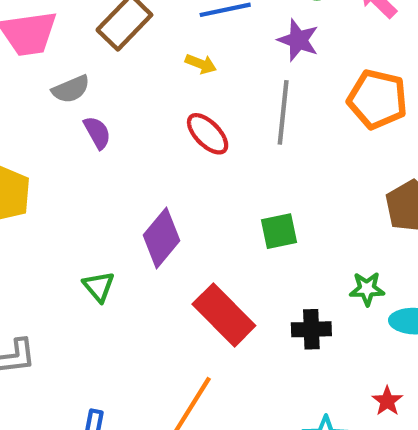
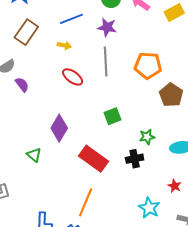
orange pentagon: (377, 99) -> (148, 66), moved
green star: (367, 289) -> (147, 137), moved

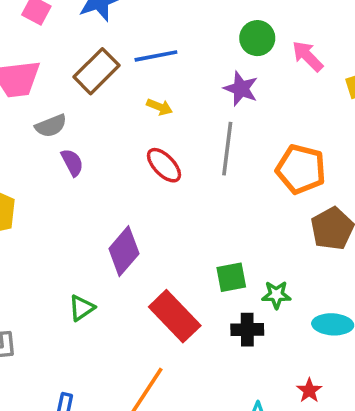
blue line: (71, 19) -> (156, 56), moved
green square: (112, 116) -> (231, 277), moved
green triangle: (34, 155) -> (82, 308), moved, turned 35

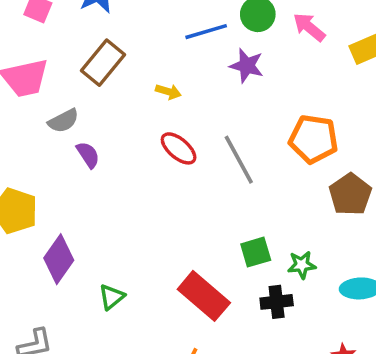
blue line: (156, 56) -> (206, 32), moved
gray line: (227, 149) -> (239, 160), moved, turned -30
purple diamond: (124, 251) -> (59, 259), moved

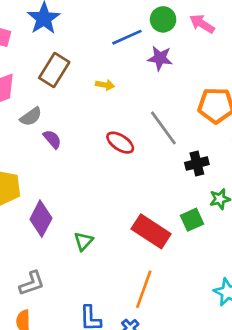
red ellipse: (179, 148) -> (120, 143), moved
green square: (256, 252) -> (192, 220), moved
black cross: (277, 302) -> (197, 163), moved

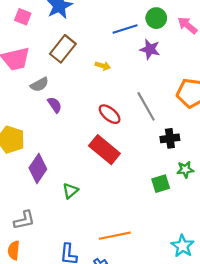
red rectangle: (151, 231) -> (104, 150), moved
orange line: (144, 289) -> (115, 236), turned 52

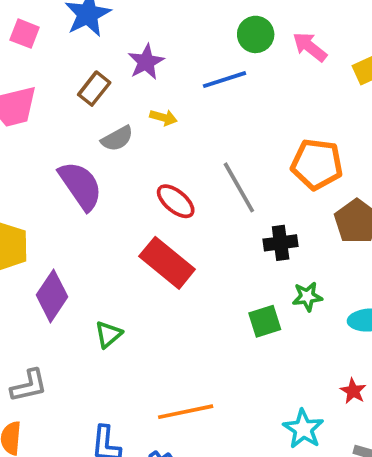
blue line: (125, 29) -> (225, 80), moved
brown rectangle: (63, 49) -> (94, 89), size x0.7
purple star: (150, 49) -> (146, 62), moved, turned 30
gray semicircle: (39, 84) -> (117, 139), moved
purple semicircle: (55, 105) -> (80, 186), size x1.8

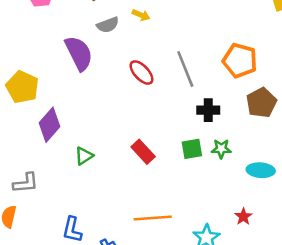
red rectangle: (167, 263) -> (143, 152), moved, size x0.7
green square: (265, 321) -> (192, 149), moved
orange line: (186, 412) -> (153, 218), moved

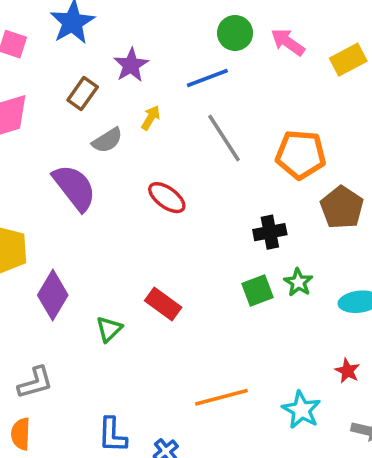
yellow arrow: (141, 15) -> (151, 118), turned -72
gray line: (185, 69) -> (224, 138), moved
green star: (221, 149) -> (298, 282), turned -30
red rectangle: (143, 152) -> (163, 304), moved

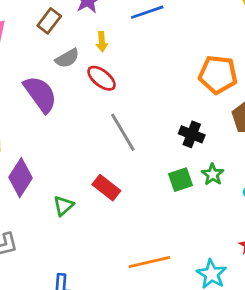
yellow arrow: (151, 118) -> (102, 42), turned 144
gray line: (224, 138) -> (123, 132), moved
red ellipse: (167, 198) -> (102, 78), moved
black cross: (270, 232) -> (192, 134), turned 30

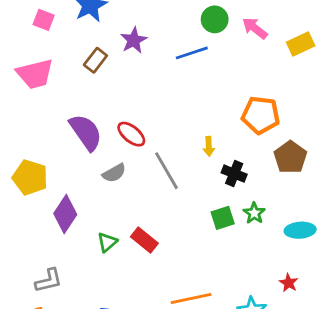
yellow arrow: (102, 42) -> (209, 146), moved
gray semicircle: (67, 58) -> (114, 173), moved
red ellipse: (102, 78) -> (131, 134), moved
red rectangle: (106, 188) -> (144, 240), moved

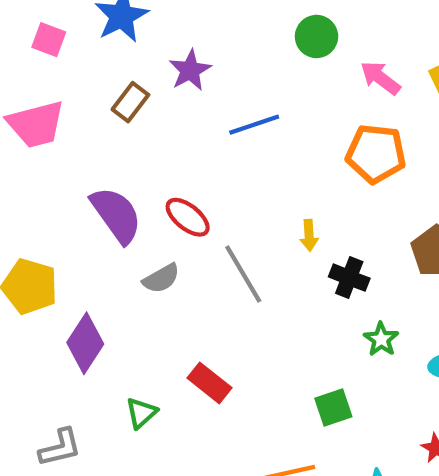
pink arrow: (255, 28) -> (380, 78), moved
blue line: (192, 53) -> (254, 125), moved
orange pentagon: (261, 115) -> (376, 154), moved
green square: (223, 218) -> (333, 408), moved
green triangle: (107, 242) -> (141, 413), moved

